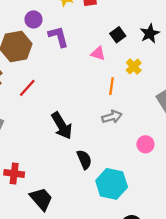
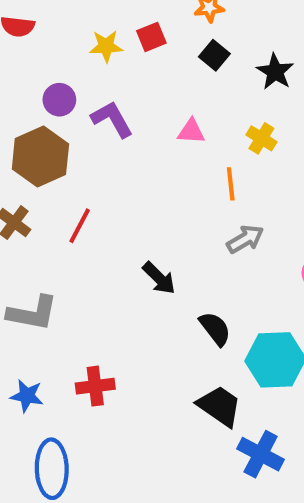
black square: (118, 35) -> (214, 55), moved
black arrow: (62, 126) -> (159, 278), size x0.7
black trapezoid: (41, 199) -> (219, 406), moved

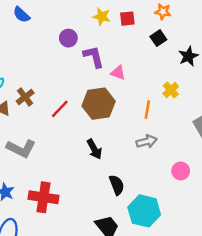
pink triangle: (191, 131) -> (118, 73), moved
brown hexagon: (40, 156) -> (99, 104), moved
red cross: (95, 386) -> (43, 197), size x1.4

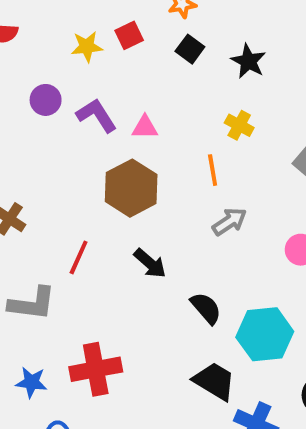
red line: (60, 109) -> (79, 257), moved

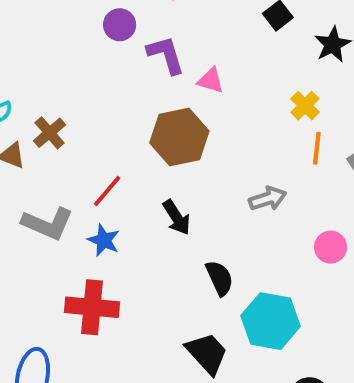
orange line: (213, 170) -> (317, 148), moved
blue star: (31, 382) -> (104, 240), moved

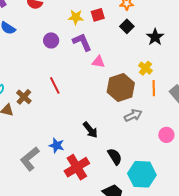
purple L-shape: (166, 55) -> (82, 42), moved
brown hexagon: (179, 137) -> (121, 88), moved
red line: (107, 191) -> (55, 85), moved, turned -60
gray L-shape: (48, 224) -> (30, 159), moved, turned 125
red cross: (92, 307) -> (77, 167), moved, turned -30

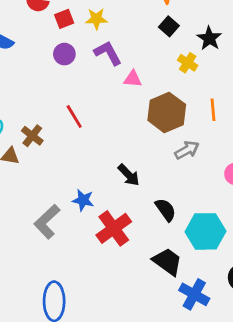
red square: (98, 15) -> (64, 19), moved
yellow cross: (145, 68) -> (188, 63), moved

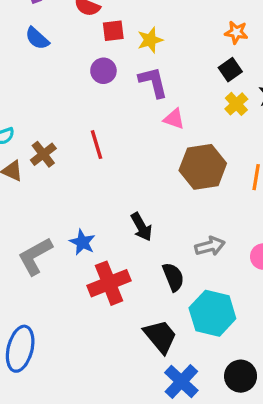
yellow star: (96, 19) -> (150, 40), turned -30
yellow cross: (188, 63) -> (236, 104), moved
gray arrow: (187, 150) -> (210, 246), moved

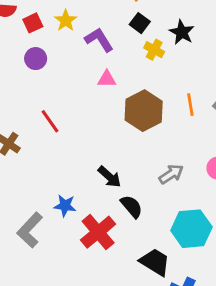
purple L-shape: (153, 82) -> (99, 40), moved
black semicircle: (173, 277) -> (132, 206), moved

